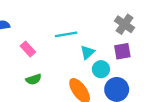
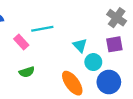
cyan line: (66, 34) -> (42, 29), moved
cyan triangle: (87, 52) -> (80, 45), turned -32

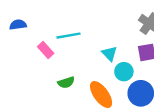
green semicircle: (27, 72) -> (66, 82), moved

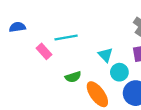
green semicircle: (66, 82) -> (73, 77), moved

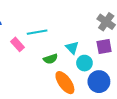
green semicircle: (73, 77) -> (50, 59), moved

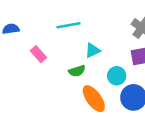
cyan line: (37, 32) -> (69, 25), moved
cyan triangle: (72, 48) -> (93, 51), moved, turned 48

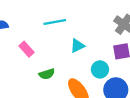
green semicircle: (77, 71) -> (47, 74), moved

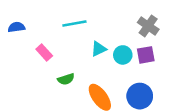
cyan circle: (100, 69) -> (123, 55), moved

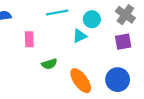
pink rectangle: (44, 53) -> (29, 39), turned 40
cyan circle: (123, 55) -> (92, 19), moved

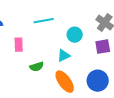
cyan circle: (92, 19) -> (75, 35), moved
cyan triangle: (80, 36) -> (64, 56), moved

